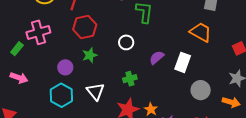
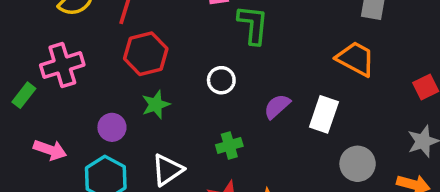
pink arrow: (19, 78) -> (50, 150), moved
white triangle: (95, 91) -> (167, 170), turned 36

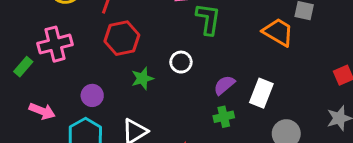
orange trapezoid: (356, 59) -> (278, 32), moved
green star: (156, 104) -> (142, 78), moved
green cross: (229, 145) -> (224, 117), moved

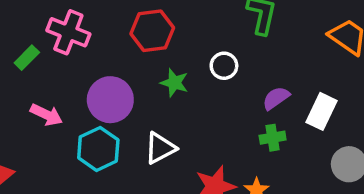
pink cross: (55, 44) -> (68, 32), turned 32
green star: (142, 78) -> (174, 83), turned 30
purple circle: (92, 95) -> (110, 100), size x1.6

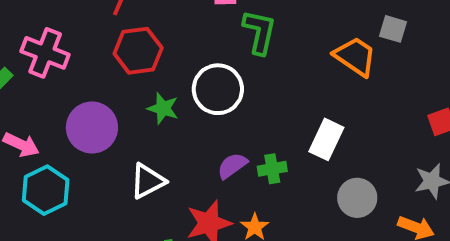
white circle: (224, 66) -> (218, 89), size x1.6
purple semicircle: (276, 98) -> (232, 166), moved
cyan hexagon: (98, 149) -> (46, 190), moved

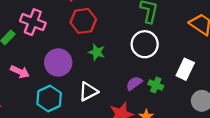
white circle: (218, 89) -> (145, 44), moved
green cross: (272, 169) -> (156, 85), turned 32
cyan hexagon: (46, 190) -> (49, 98), moved

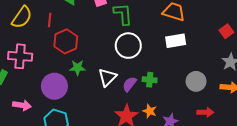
green star: (97, 52) -> (77, 68), moved
white rectangle: (185, 69) -> (176, 41), moved, turned 72
white triangle: (88, 92) -> (107, 77), moved

